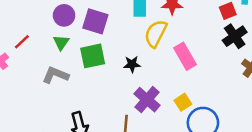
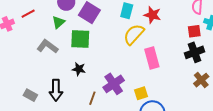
black star: (132, 64) -> (79, 69), moved

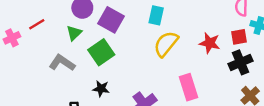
red star: (152, 15) -> (210, 43), moved
green square: (80, 39) -> (101, 52), turned -35
pink rectangle: (152, 58) -> (189, 87), moved

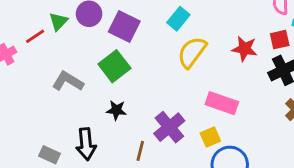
cyan rectangle: (156, 15) -> (178, 19), turned 30
green triangle: (74, 33) -> (58, 21), moved
pink rectangle: (189, 87) -> (222, 103), turned -50

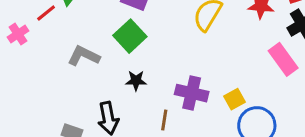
pink rectangle: (222, 103) -> (283, 59), moved, turned 40
purple cross: (169, 127) -> (192, 93), turned -32

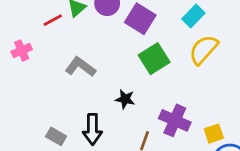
pink cross: (18, 34) -> (22, 51), moved
green square: (130, 36) -> (154, 59), moved

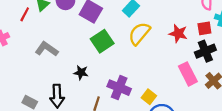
red line: (53, 20) -> (25, 14), turned -32
yellow square: (214, 134) -> (149, 97), turned -32

